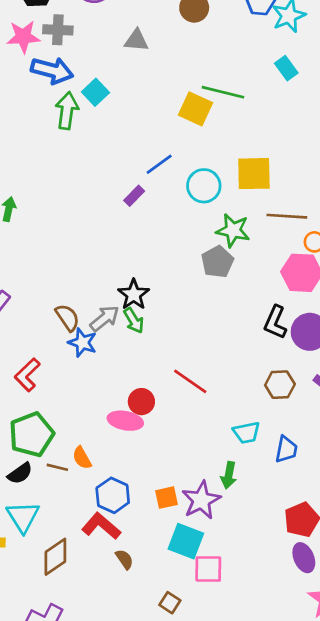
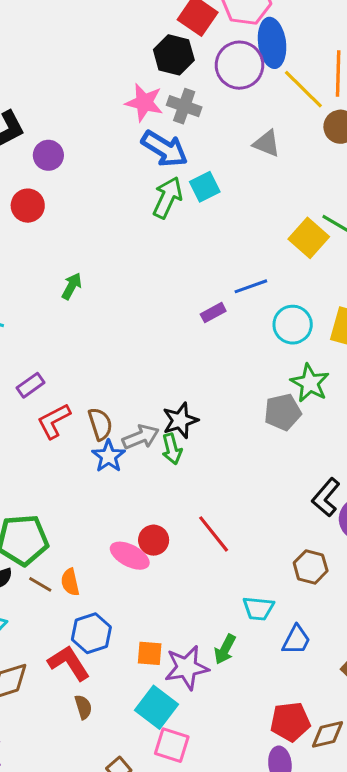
red L-shape: (27, 375) -> (54, 421), moved

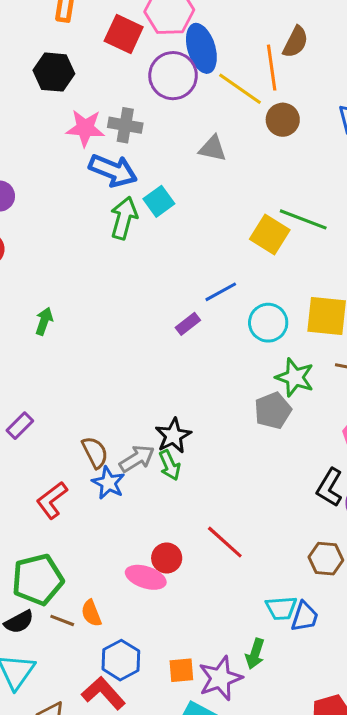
black hexagon: (174, 55) -> (54, 72), moved
red L-shape: (54, 421) -> (52, 500), moved
blue trapezoid: (296, 640) -> (305, 617), moved

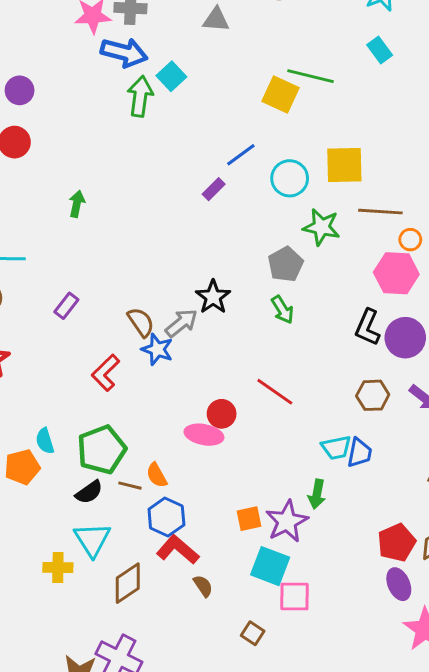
gray pentagon: (273, 411) -> (286, 264), moved
green arrow: (170, 465) -> (282, 310), moved
blue hexagon: (121, 660) -> (166, 517), moved

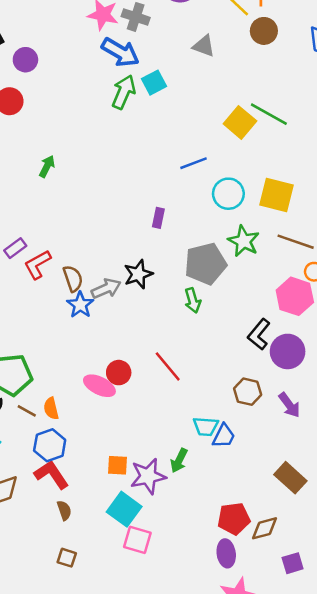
purple rectangle: (214, 189) -> (158, 218), moved, turned -48
gray pentagon: (286, 264) -> (206, 264), size x1.4
red L-shape: (106, 373) -> (38, 265), moved
brown square: (253, 633) -> (67, 558), moved, turned -30

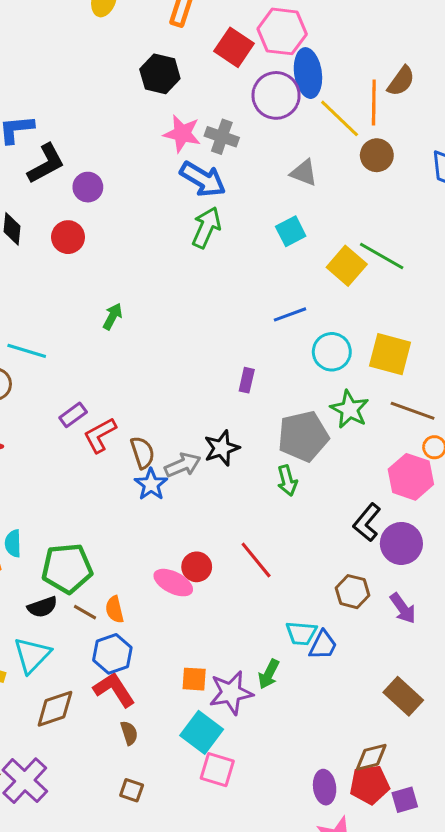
cyan square: (154, 83) -> (291, 231), moved
red pentagon: (234, 519) -> (370, 785), moved

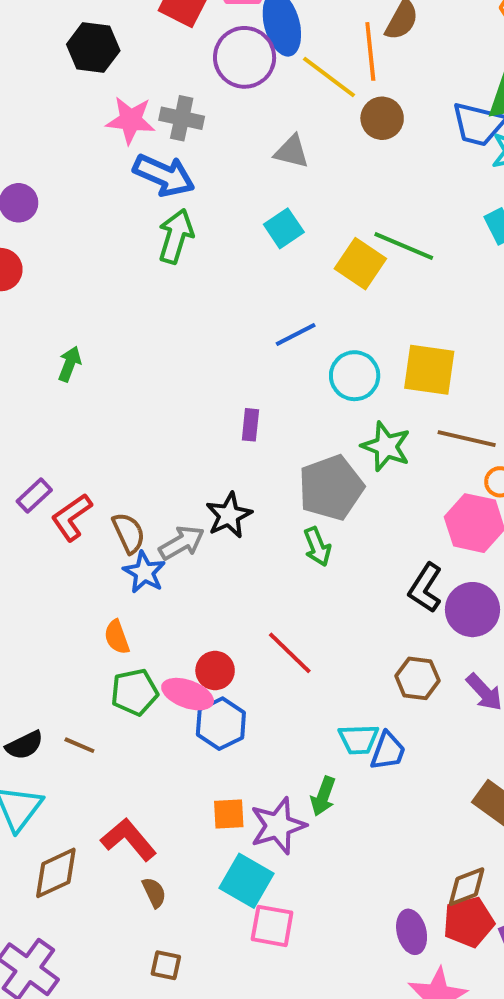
green pentagon: (67, 568) -> (134, 692), moved, size x0.7
orange semicircle: (115, 609) -> (117, 637), moved
blue hexagon: (112, 654) -> (221, 724), moved

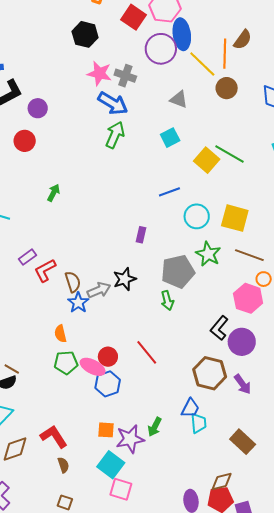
brown hexagon: (417, 678) -> (210, 373), size x1.5
cyan trapezoid: (359, 739) -> (199, 423), moved, turned -100
brown line: (79, 745) -> (12, 369), moved

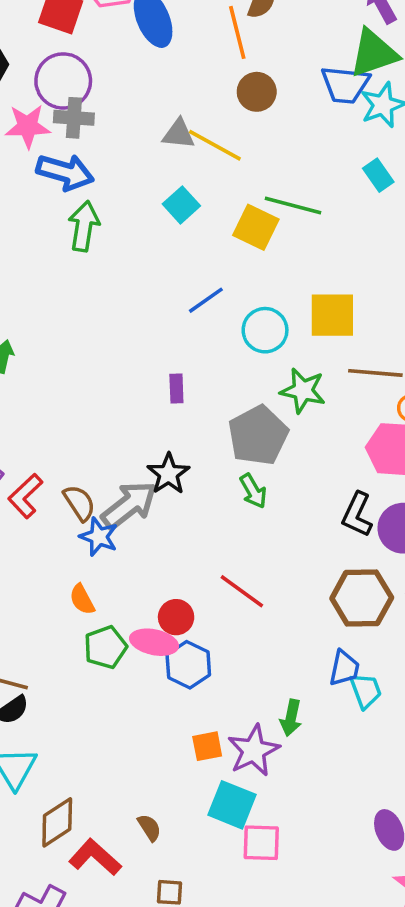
purple circle: (161, 49) -> (63, 81), moved
yellow line: (202, 64) -> (215, 145), moved
gray arrow: (99, 290) -> (129, 505), size x1.4
red L-shape: (54, 437) -> (95, 857), moved

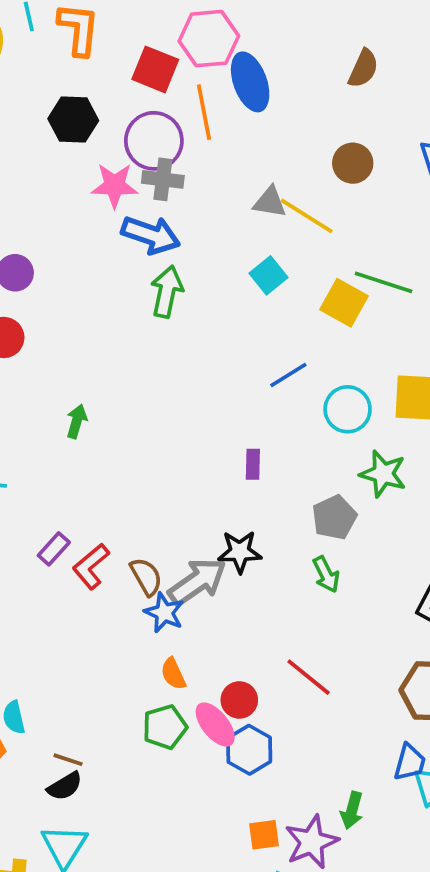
orange line: (237, 32) -> (204, 112), moved
gray pentagon: (258, 435) -> (334, 517), size x0.7
black star: (168, 474) -> (240, 552), turned 30
orange semicircle: (82, 599) -> (173, 674), moved
pink ellipse: (154, 642) -> (215, 725), turned 36

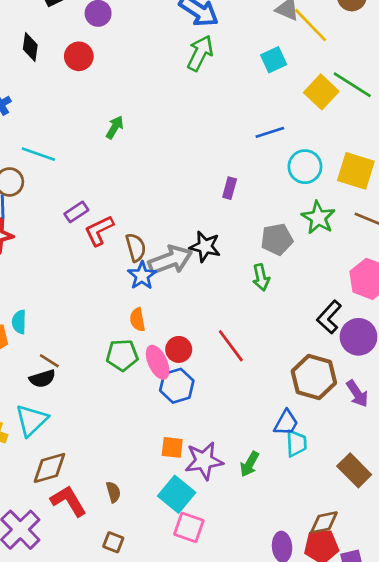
green arrow: (352, 810) -> (249, 464), moved

